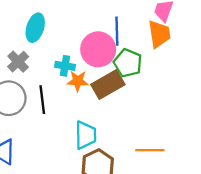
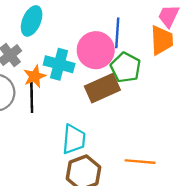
cyan cross: (65, 66) -> (59, 64), size x1.4
orange star: (78, 81) -> (35, 76), moved, turned -30

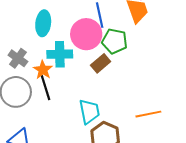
cyan ellipse: (32, 21) -> (43, 23), moved
brown rectangle: (102, 88) -> (101, 63), size x0.7

